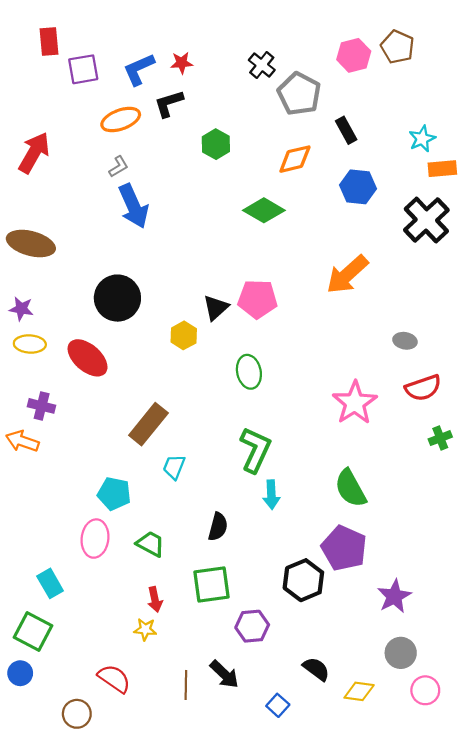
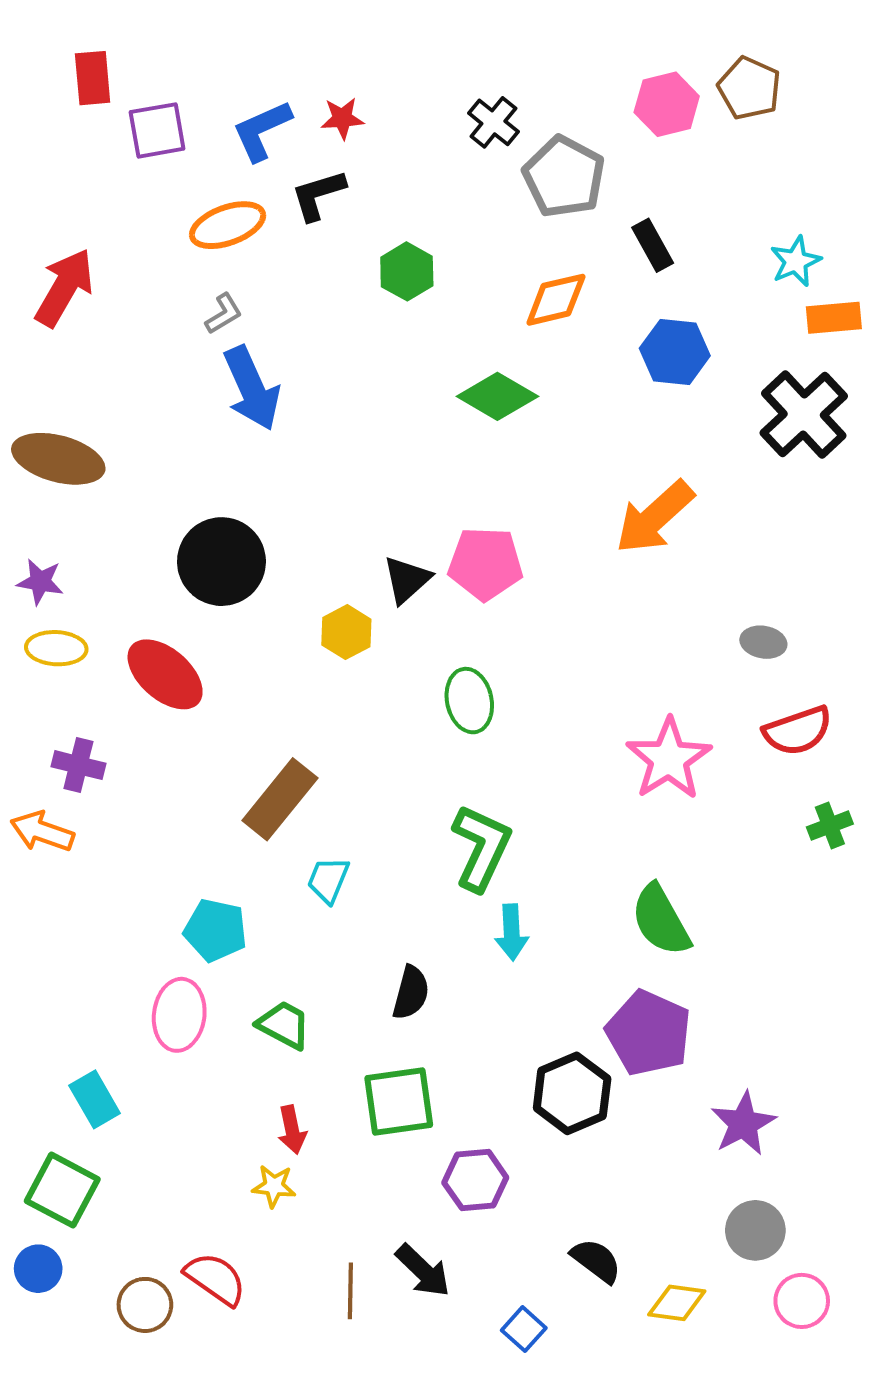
brown circle: (77, 714) -> (145, 1305), moved

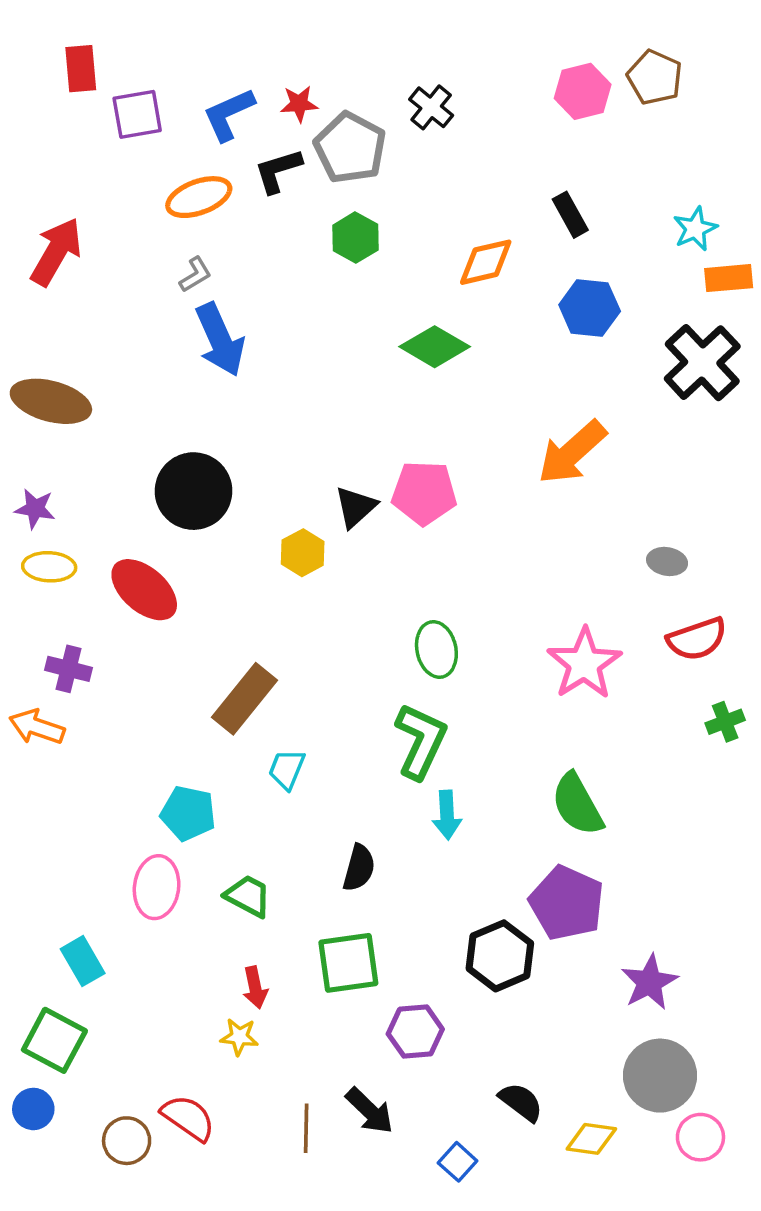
gray pentagon: (564, 177) -> (350, 148), moved
green ellipse: (469, 701) -> (436, 650), moved
gray circle: (755, 1230) -> (660, 1076), size x1.4

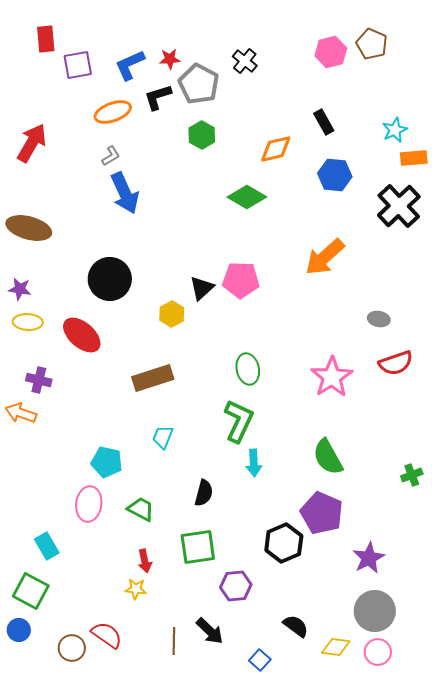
brown rectangle: (245, 699) -> (153, 378), moved, turned 33
green cross: (725, 722) -> (412, 475), moved
pink circle: (700, 1137) -> (378, 652), moved

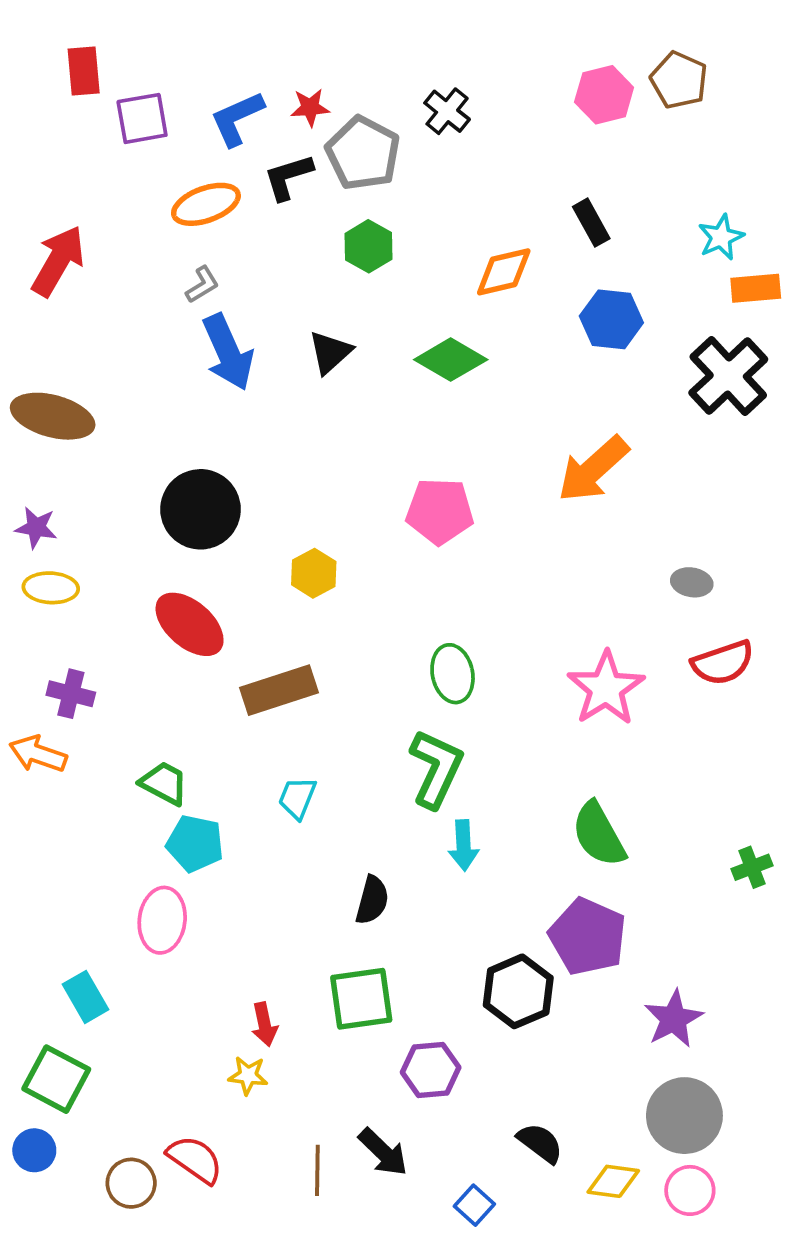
black triangle: (202, 288) -> (330, 352), moved
red ellipse: (82, 335) -> (190, 624), moved
green trapezoid: (141, 509) -> (164, 783), moved

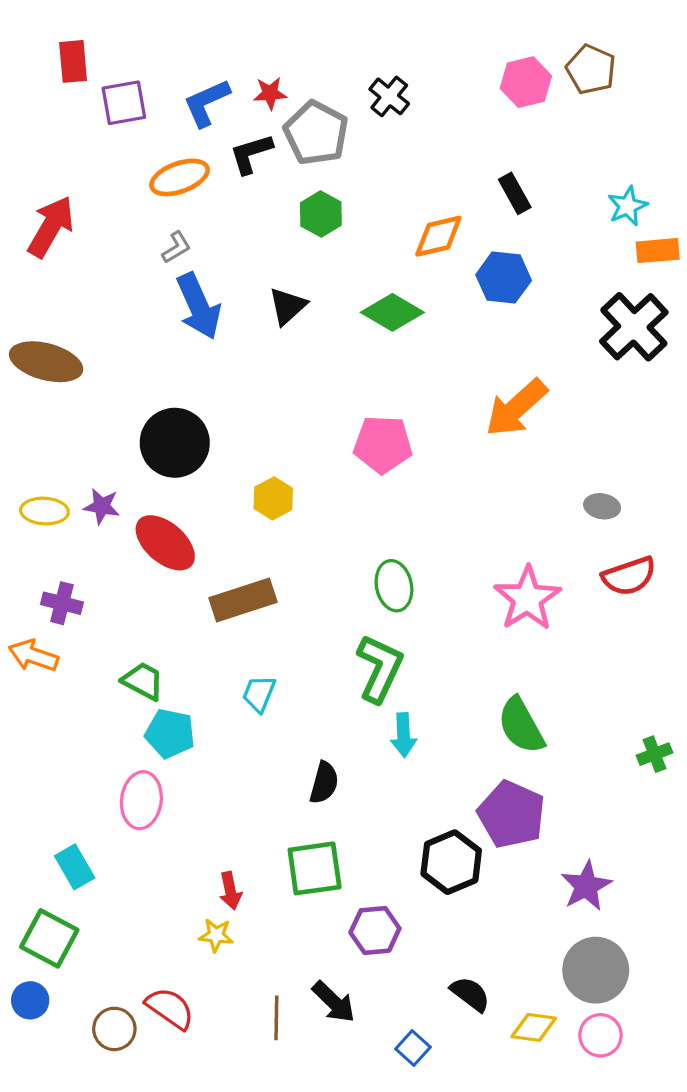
blue hexagon: (611, 319) -> (504, 278), moved
purple star: (36, 528) -> (102, 506), moved

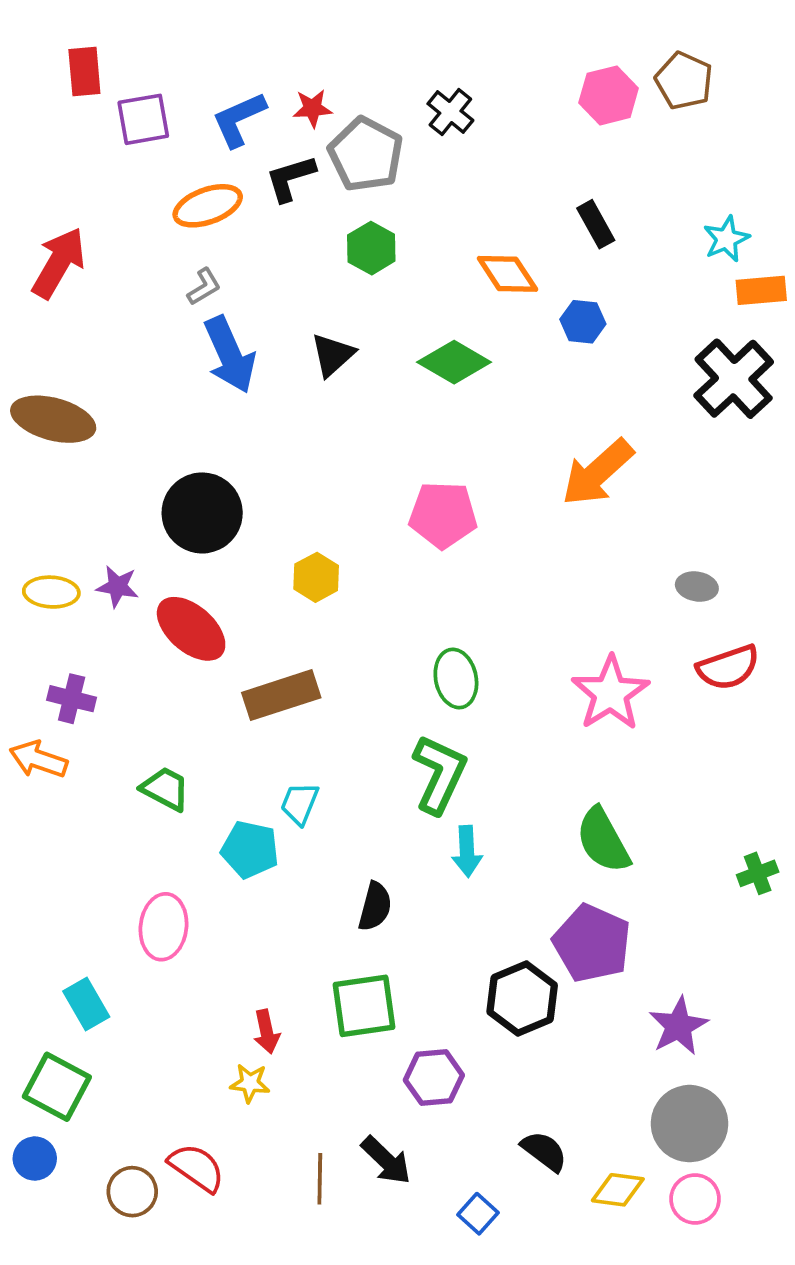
orange diamond: (438, 236) -> (507, 274), turned 70
blue hexagon: (504, 278) -> (583, 322), size x0.7
cyan pentagon: (170, 733) -> (250, 850), moved

